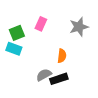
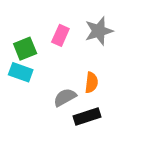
gray star: (79, 27) -> (99, 31), moved
gray semicircle: (44, 75) -> (65, 97), moved

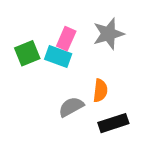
cyan rectangle: (21, 72) -> (58, 56), moved
black rectangle: (87, 116) -> (113, 123), moved

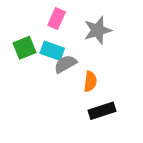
pink rectangle: (66, 39) -> (57, 19), moved
gray semicircle: (71, 107) -> (65, 64), moved

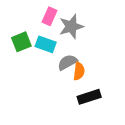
gray star: (98, 30) -> (71, 26), moved
gray semicircle: (65, 64) -> (67, 62), moved

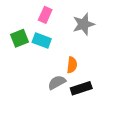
gray star: (71, 26) -> (84, 24), moved
gray semicircle: (67, 62) -> (57, 82), moved

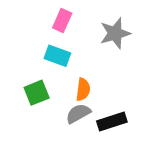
green square: (20, 38) -> (37, 93), moved
orange semicircle: (72, 65) -> (83, 89), moved

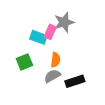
pink rectangle: (62, 21) -> (50, 32), moved
gray star: (115, 33) -> (64, 22), moved

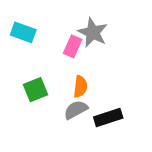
gray star: (64, 22) -> (93, 32), turned -30
cyan rectangle: (38, 37) -> (23, 32), moved

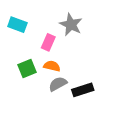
pink rectangle: (73, 46) -> (48, 42), moved
orange semicircle: (80, 87) -> (52, 66), moved, turned -84

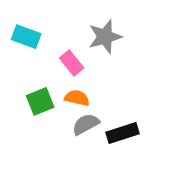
gray star: (71, 25) -> (105, 37), turned 30
pink rectangle: (48, 42) -> (72, 63), turned -63

